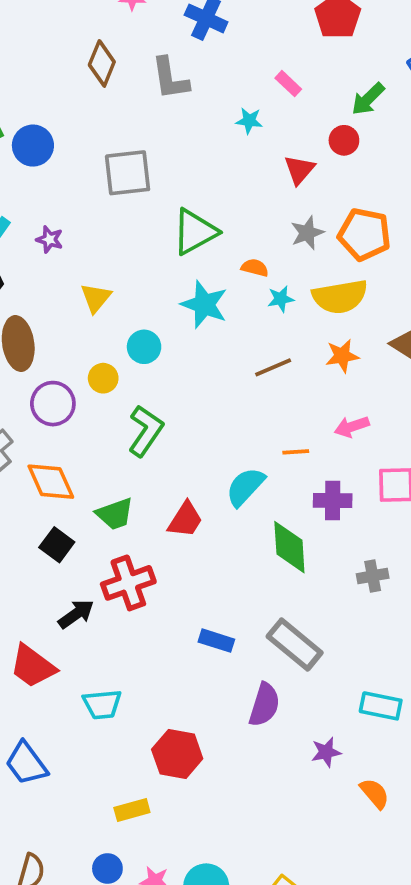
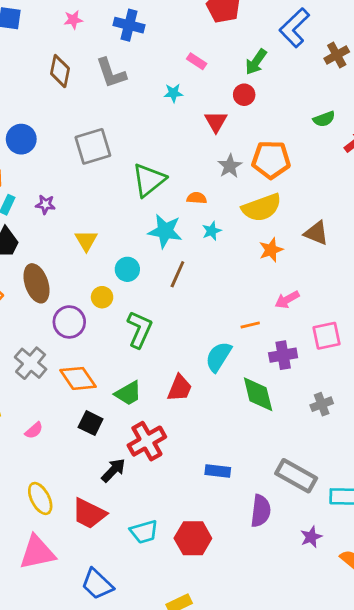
cyan star: (281, 299) -> (212, 231), moved
brown line: (273, 367) -> (177, 274), moved, turned -32
gray rectangle: (295, 645) -> (296, 476), moved
red hexagon: (177, 754) -> (193, 538), moved

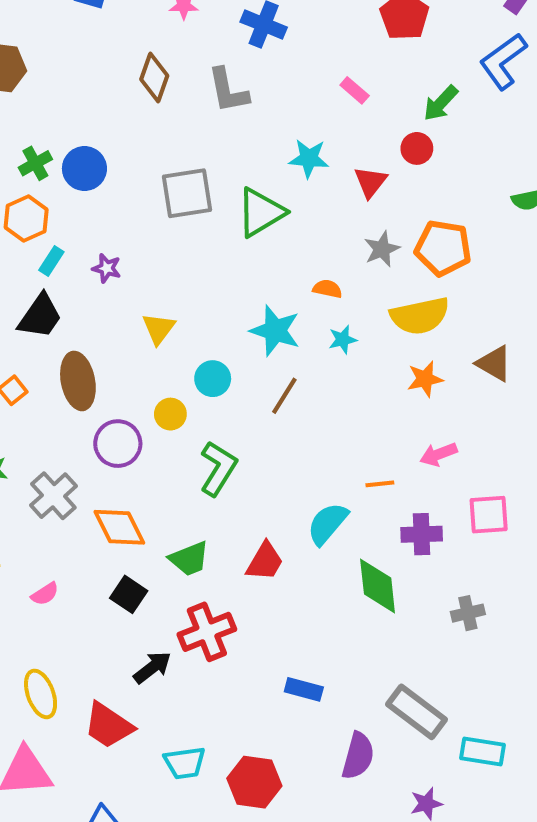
cyan star: (173, 93) -> (309, 158), moved, size x1.4
green triangle: (149, 180) -> (261, 212), moved

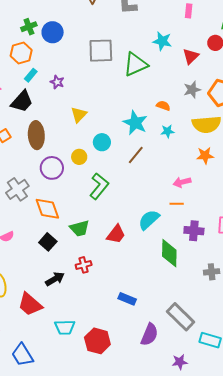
pink rectangle: (355, 90) -> (189, 11), turned 48
pink arrow: (439, 454) -> (182, 182), moved
red cross: (207, 632) -> (84, 265), size x0.6

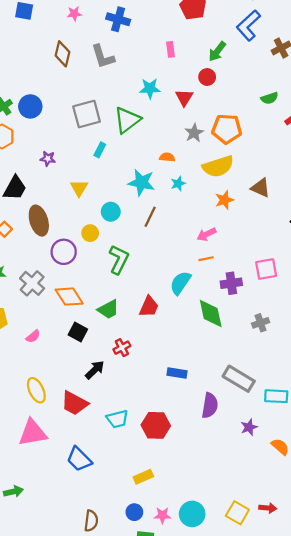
cyan rectangle: (31, 75) -> (100, 150), moved

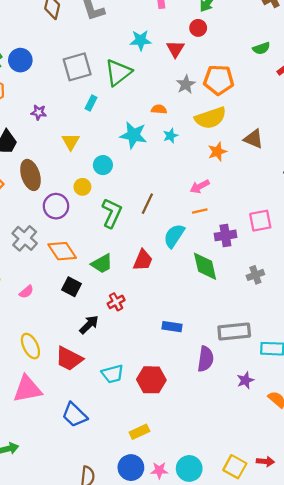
brown line: (150, 217) -> (147, 204), moved
gray rectangle: (239, 379) -> (234, 332), turned -36
blue circle: (134, 512) -> (131, 468), size x1.5

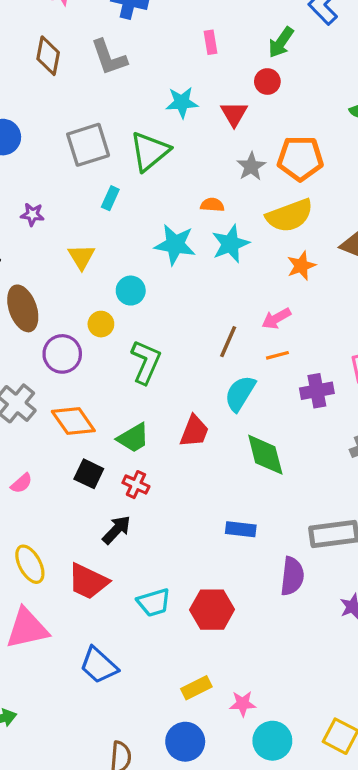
cyan star: (170, 136) -> (230, 244), size x1.6
brown line: (147, 204) -> (228, 342), moved
green diamond: (205, 266) -> (265, 455), moved
red cross: (116, 302) -> (136, 485), moved, turned -35
pink star: (159, 470) -> (243, 704), moved

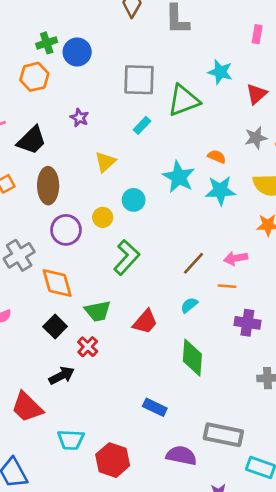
cyan semicircle: (240, 393) -> (189, 305), size x0.6
purple semicircle: (292, 576) -> (181, 456), turned -104

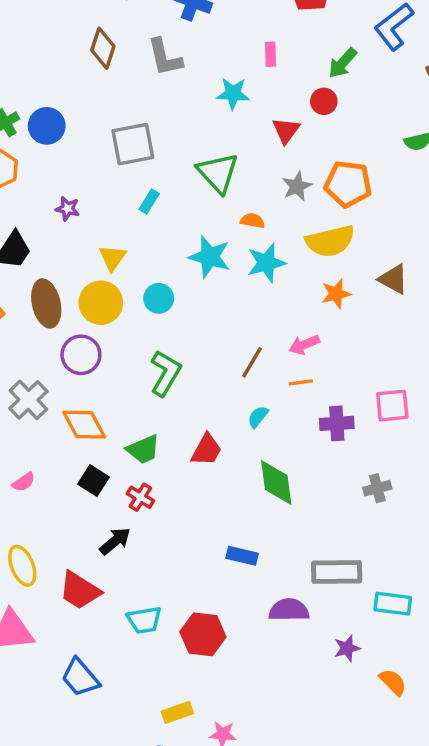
cyan star: (220, 72) -> (233, 94), moved
green triangle: (184, 100) -> (218, 173), moved, turned -40
yellow circle: (103, 217) -> (101, 303), moved, size x1.6

